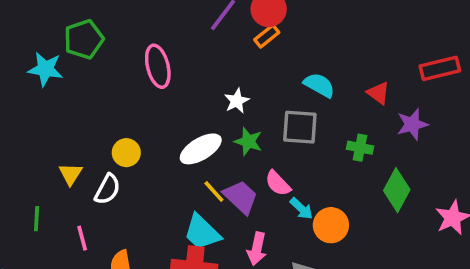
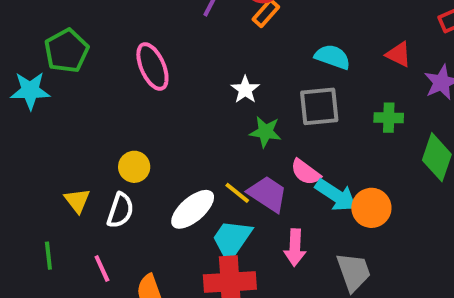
white ellipse: (201, 149) -> (193, 209), moved
cyan arrow: (301, 209) -> (336, 195), size x1.5
cyan trapezoid: (202, 232) -> (232, 240), turned 90

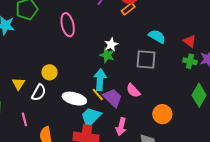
green cross: (389, 118) -> (190, 61), moved
green star: (265, 132) -> (107, 55), moved
cyan arrow: (336, 195) -> (100, 80), moved, turned -130
white ellipse: (193, 209) -> (74, 99), turned 45

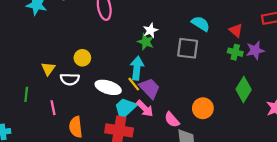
pink semicircle: (133, 91) -> (172, 120), moved
white semicircle: (39, 92) -> (70, 79), turned 60
pink arrow: (121, 127) -> (145, 108), moved, turned -60

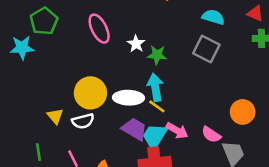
white star: (150, 30) -> (136, 44), moved
gray square: (188, 48) -> (206, 49), turned 35
yellow circle: (82, 58) -> (90, 93), size x1.6
white ellipse: (108, 87) -> (128, 98), moved
purple trapezoid: (150, 88) -> (134, 129), moved

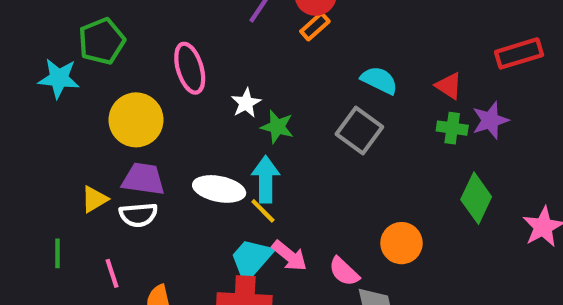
yellow circle: (90, 93) -> (136, 120), moved
yellow triangle: (55, 116) -> (94, 199), turned 30
purple trapezoid: (134, 129) -> (143, 179), moved, turned -32

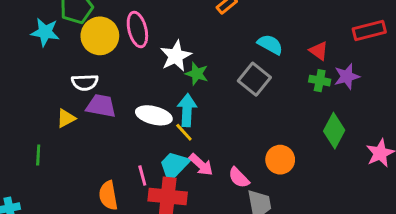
white star: (246, 103) -> (176, 56), size x1.5
yellow circle: (136, 120) -> (100, 36), moved
white semicircle: (138, 215) -> (85, 82), moved
pink line: (112, 273) -> (142, 175), moved

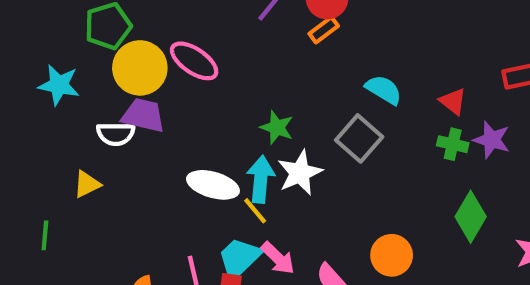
pink ellipse: (137, 30) -> (194, 61), turned -44
cyan star: (45, 32) -> (59, 85), moved
white star: (176, 56) -> (300, 173), moved
purple star: (347, 76) -> (492, 140), turned 30
purple trapezoid: (101, 106) -> (143, 115), moved

